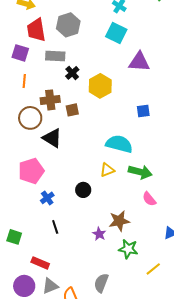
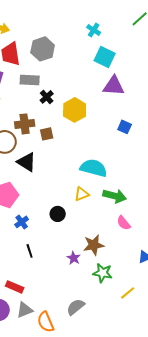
cyan square: (116, 33) -> (105, 57), moved
blue square: (143, 111) -> (125, 127), moved, turned 32
gray semicircle: (101, 283) -> (76, 307), turned 30

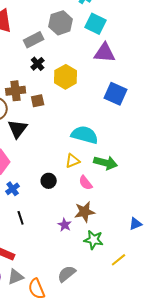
gray hexagon: (43, 49) -> (61, 23), moved
gray rectangle: (30, 80) -> (34, 40), moved, turned -30
blue square: (125, 127) -> (116, 94), size x1.6
black triangle: (27, 162) -> (18, 129), turned 35
pink semicircle: (124, 223) -> (86, 183), moved

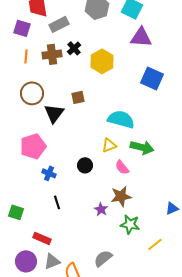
gray rectangle: (34, 40) -> (59, 24), moved
brown cross: (16, 91) -> (52, 54), moved
brown square: (38, 101) -> (78, 97), moved
blue cross: (13, 189) -> (49, 173), turned -32

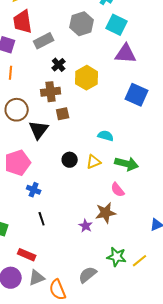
brown cross: (52, 54) -> (51, 92), moved
cyan semicircle: (121, 119) -> (106, 136), size x0.6
black circle: (85, 165) -> (70, 160), moved
pink semicircle: (122, 167) -> (118, 190), moved
green star: (130, 224) -> (117, 257), moved

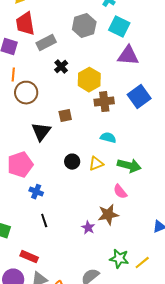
brown cross: (51, 92) -> (104, 102), moved
blue square: (137, 95) -> (139, 97), turned 30
brown circle: (17, 110) -> (26, 93), moved

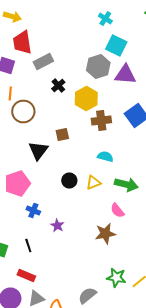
gray hexagon: (84, 26) -> (98, 66), moved
black line: (44, 221) -> (28, 246), moved
purple star: (88, 228) -> (57, 226), moved

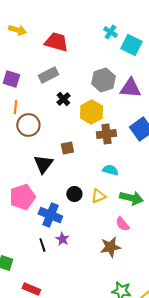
red trapezoid: (22, 42) -> (56, 42), moved, turned 115
cyan square: (116, 46) -> (131, 45), moved
blue cross: (33, 210) -> (50, 215), moved, size x1.6
black line: (28, 246) -> (42, 245), moved

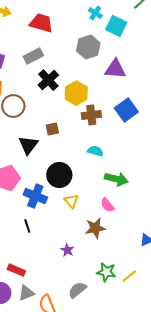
gray hexagon: (103, 80) -> (88, 47), moved
black cross: (63, 99) -> (48, 80), size x1.5
black circle: (74, 194) -> (59, 175), size x1.6
yellow triangle: (98, 196) -> (71, 201), moved, turned -49
purple star: (62, 239) -> (67, 250), moved

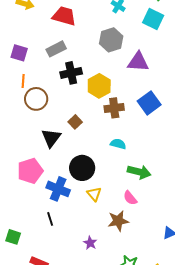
cyan square: (116, 26) -> (153, 19), moved
black cross: (48, 80) -> (71, 73), turned 30
brown square: (52, 129) -> (75, 122), turned -32

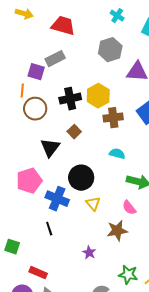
purple square: (19, 53) -> (36, 72), moved
black cross: (71, 73) -> (70, 99), moved

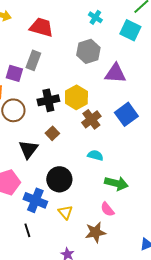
gray rectangle: (55, 59) -> (33, 60), turned -42
brown cross: (113, 118) -> (91, 119), turned -30
yellow triangle: (93, 204) -> (65, 212), moved

